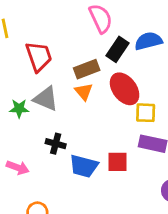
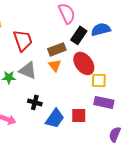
blue trapezoid: (84, 166) -> (55, 118), turned -70

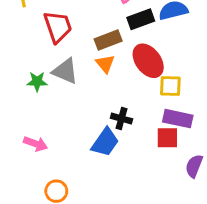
black rectangle: (79, 35) -> (141, 19), turned 36
black cross: (35, 102) -> (121, 119), moved
red square: (79, 115) -> (167, 138), moved

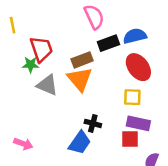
red ellipse: (148, 61) -> (138, 67), moved
orange triangle: (105, 64) -> (80, 79), size x1.6
green star: (37, 81) -> (31, 65), moved

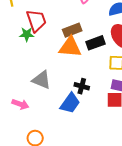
black rectangle: (108, 43) -> (95, 43), moved
orange triangle: (80, 79) -> (70, 47), turned -45
gray triangle: (47, 85) -> (41, 80), moved

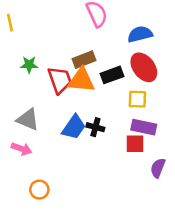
red trapezoid: (36, 21) -> (60, 80), moved
gray triangle: (41, 80) -> (28, 120), moved
blue trapezoid: (70, 103) -> (74, 127), moved

